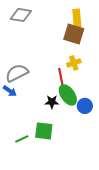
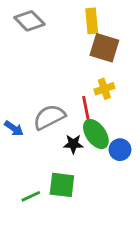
gray diamond: (21, 15) -> (29, 21), turned 35
yellow rectangle: (77, 18) -> (92, 21), moved
gray semicircle: (17, 73) -> (49, 117), moved

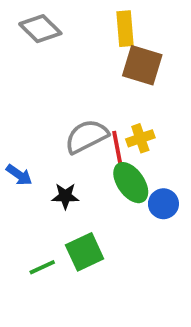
yellow cross: (104, 89) -> (140, 138), moved
gray semicircle: (49, 117) -> (86, 136), moved
black star: (73, 144) -> (65, 196), moved
green square: (62, 185) -> (85, 252), turned -32

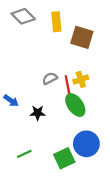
yellow rectangle: (125, 29) -> (56, 22), moved
gray semicircle: (86, 136) -> (50, 78), size x0.6
blue circle: (163, 204) -> (86, 144), moved, size x1.5
green square: (85, 252) -> (64, 158), moved

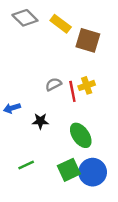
yellow rectangle: (56, 22) -> (61, 24), turned -48
blue arrow: (11, 101) -> (12, 108), turned 128
green ellipse: (75, 105) -> (81, 135), moved
blue circle: (86, 144) -> (93, 172), moved

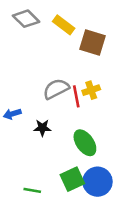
gray semicircle: (53, 84) -> (56, 89), size x1.5
green line: (26, 165) -> (32, 190), moved, turned 35

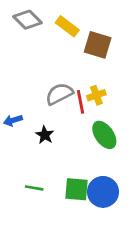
black star: (42, 128) -> (45, 135), turned 30
green ellipse: (85, 143) -> (104, 135), moved
green square: (72, 179) -> (77, 189), turned 30
green line: (32, 190) -> (34, 188), moved

